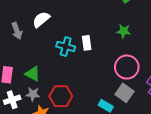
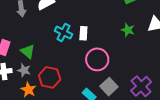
green star: (124, 31) -> (128, 30), moved
pink circle: (127, 67) -> (97, 59), moved

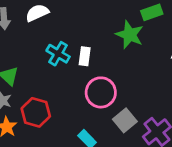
green star: (128, 30) -> (130, 35), moved, size x1.5
gray square: (109, 87) -> (125, 120), moved

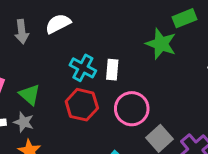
red hexagon: (36, 112) -> (82, 105), moved

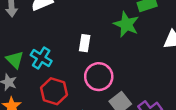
cyan cross: (83, 68) -> (41, 58), moved
red hexagon: (82, 105) -> (54, 91), moved

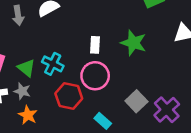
green star: (126, 24) -> (133, 43), moved
pink circle: (99, 77) -> (95, 76), moved

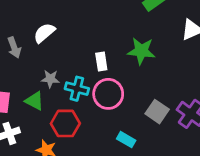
cyan cross: (53, 64) -> (77, 89), moved
gray star: (22, 91) -> (50, 79), moved
red hexagon: (69, 96) -> (65, 123), moved

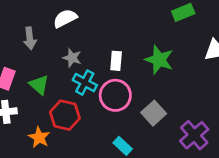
gray arrow: (14, 47) -> (30, 38), moved
gray star: (50, 79) -> (72, 58), moved
gray square: (157, 112) -> (154, 113), moved

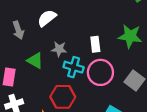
gray arrow: (30, 38) -> (18, 30), moved
green triangle: (39, 85) -> (35, 61), moved

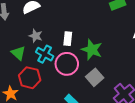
green star: (130, 36) -> (92, 50), moved
green triangle: (35, 61) -> (18, 53), moved

